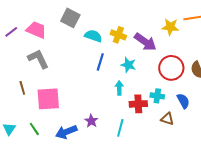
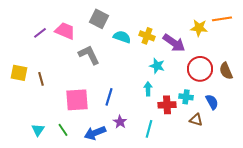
gray L-shape: (38, 59) -> (89, 55), moved
blue line: (100, 62) -> (109, 97), moved
brown line: (22, 88) -> (41, 79), moved

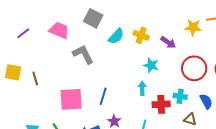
purple line: (40, 33) -> (23, 33), moved
cyan semicircle: (122, 37) -> (116, 36), turned 114
purple arrow: (174, 43) -> (168, 42), size x0.7

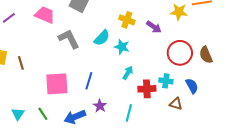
cyan semicircle: (116, 36) -> (102, 38), moved
cyan star: (151, 65) -> (122, 47), moved
cyan arrow: (142, 88) -> (128, 73), turned 32

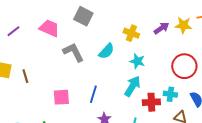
purple arrow: (154, 27) -> (161, 28), moved, turned -70
cyan star: (122, 47) -> (137, 61), moved
cyan arrow: (128, 73) -> (132, 86), size x1.5
pink square: (57, 84) -> (61, 97), size x0.7

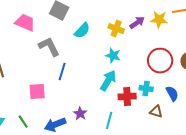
yellow cross: (131, 33) -> (116, 29), moved
cyan semicircle: (106, 51) -> (82, 31), moved
blue line: (93, 94) -> (62, 72), moved

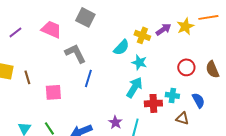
yellow star: (159, 20) -> (185, 26), turned -30
cyan semicircle: (82, 31) -> (121, 47), moved
red circle: (160, 61) -> (186, 67), size x0.7
pink square: (37, 92) -> (53, 92), moved
purple star: (80, 114) -> (115, 122), moved

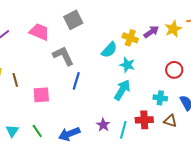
gray square: (85, 17) -> (73, 20), turned 36
red cross: (153, 103) -> (144, 120), moved

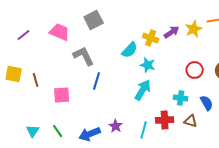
purple star: (103, 125) -> (116, 126), moved

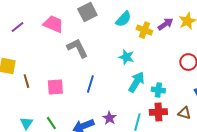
cyan semicircle: (130, 50) -> (123, 19), moved
cyan star: (148, 65) -> (126, 57), moved
brown line: (36, 80) -> (26, 81), moved
blue line: (97, 81) -> (90, 84), moved
cyan cross: (181, 98) -> (158, 90), moved

